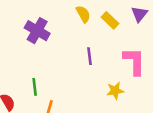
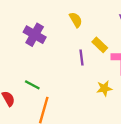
yellow rectangle: (110, 20) -> (100, 45), moved
green line: (35, 87) -> (32, 85), turned -56

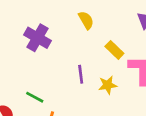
purple line: (81, 57) -> (81, 74), moved
yellow star: (104, 88) -> (108, 85), moved

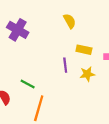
purple cross: (37, 38) -> (18, 30), moved
yellow rectangle: (114, 50) -> (84, 50), moved, turned -32

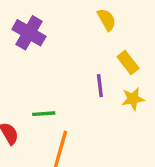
yellow rectangle: (84, 50) -> (128, 63), turned 40
green line: (28, 84) -> (44, 114), turned -32

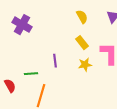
yellow semicircle: (107, 20) -> (82, 17), moved
purple line: (100, 86) -> (55, 61), moved

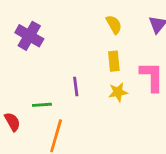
yellow rectangle: (82, 43) -> (114, 61), turned 32

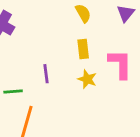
yellow star: (118, 92) -> (87, 79), turned 30

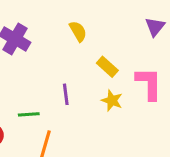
yellow semicircle: (83, 13) -> (78, 31), moved
yellow rectangle: (83, 49) -> (107, 67), turned -42

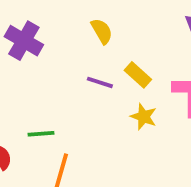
purple line: (66, 94) -> (100, 82), moved, turned -65

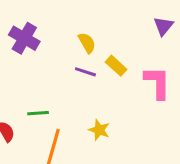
yellow semicircle: (102, 31) -> (87, 43), moved
yellow star: (144, 117) -> (99, 130), moved

